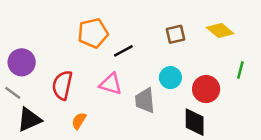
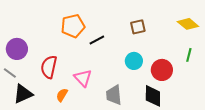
yellow diamond: (220, 31) -> (188, 24), moved
pink triangle: (111, 84) -> (83, 78), moved, turned 30
gray trapezoid: (145, 100) -> (114, 95), moved

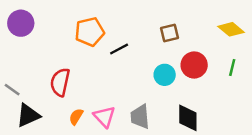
purple circle: (17, 49) -> (21, 23), moved
red circle: (162, 70) -> (194, 65), moved
pink triangle: (83, 78) -> (104, 117), moved

